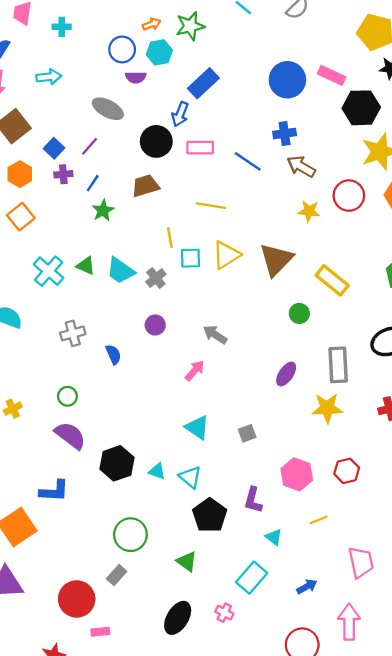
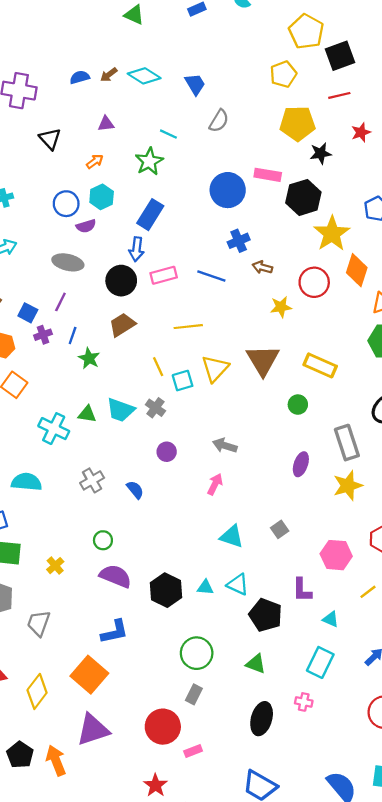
orange arrow: (152, 24) -> (95, 161), moved
green star: (190, 26) -> (149, 161), moved
brown arrow: (301, 166) -> (262, 267), size x0.7

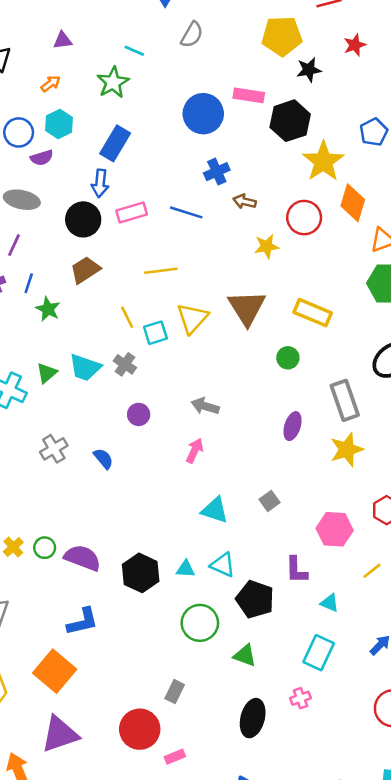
green triangle: (87, 414) -> (47, 373), turned -48
green circle: (103, 540) -> (45, 548), moved
green circle: (197, 653) -> (200, 623), moved
pink cross: (304, 702) -> (300, 698), turned -30

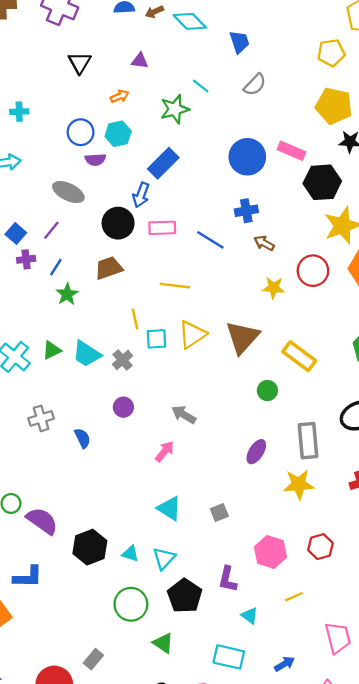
cyan triangle: (223, 565) -> (164, 558), turned 35
cyan rectangle: (319, 653) -> (229, 657), turned 64

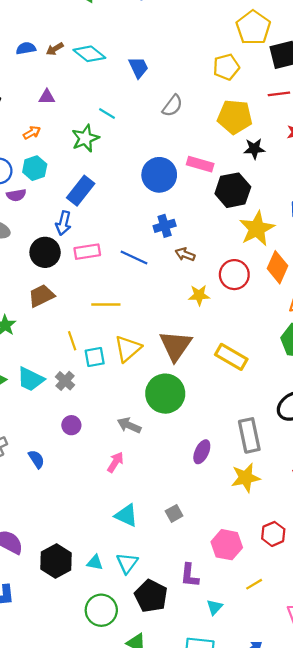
gray semicircle: (255, 85) -> (172, 106), moved
green circle: (267, 391) -> (165, 394), moved, size x2.0
cyan triangle: (250, 616) -> (215, 607), turned 42

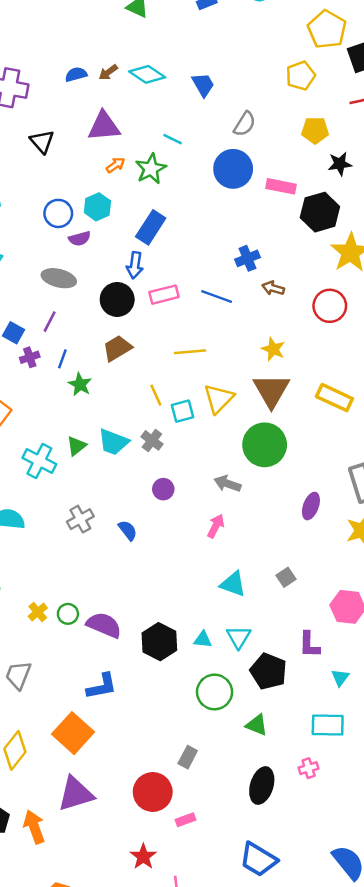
purple triangle: (47, 97) -> (104, 126), size x1.8
yellow pentagon: (235, 117) -> (315, 130), size x0.7
orange arrow: (32, 133) -> (115, 165), moved
blue circle: (159, 175) -> (233, 169), moved
yellow star: (199, 295) -> (273, 349), moved, turned 30

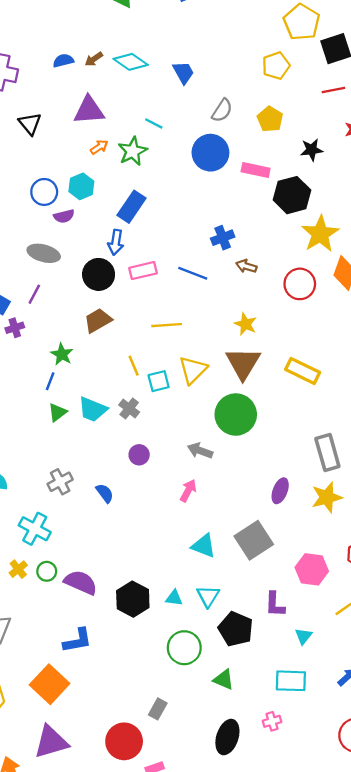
yellow pentagon: (315, 130) -> (270, 119), moved, turned 30
blue line: (62, 359) -> (50, 381), moved
cyan cross: (39, 461) -> (35, 529), moved
purple ellipse: (311, 506) -> (280, 491), moved
gray square: (286, 577) -> (254, 540), size x2.0

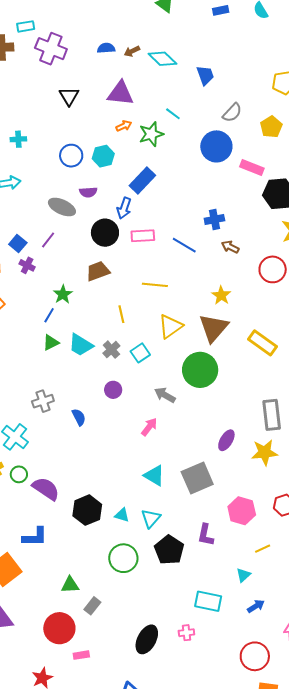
purple semicircle: (64, 216) -> (88, 192), moved
purple cross: (15, 328) -> (27, 265), turned 35
cyan square: (159, 381) -> (140, 353), moved, turned -30
cyan triangle: (303, 636) -> (243, 575), moved
green triangle: (224, 680) -> (70, 585), moved, turned -36

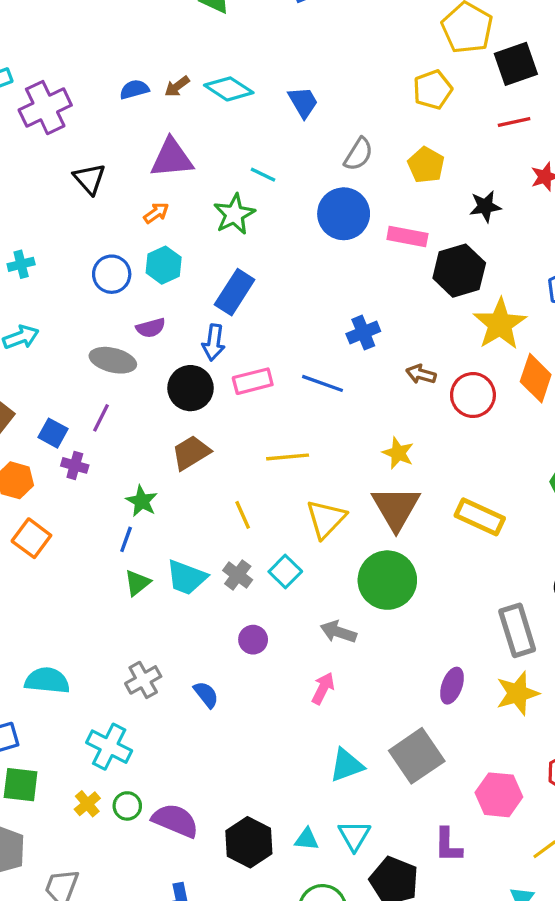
purple cross: (51, 49) -> (45, 108), turned -36
orange arrow: (124, 126) -> (156, 213), moved
brown arrow: (230, 247) -> (421, 374), moved
cyan triangle: (154, 475) -> (346, 765), turned -40

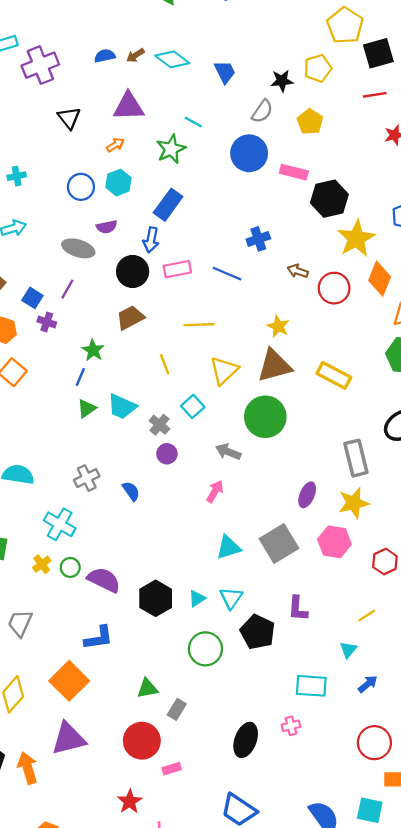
black star: (485, 206) -> (282, 81), moved
brown triangle: (396, 508) -> (274, 366), turned 42
gray cross: (238, 575) -> (159, 425), moved
pink hexagon: (499, 795) -> (334, 542), moved
cyan triangle: (307, 839) -> (197, 599), turned -42

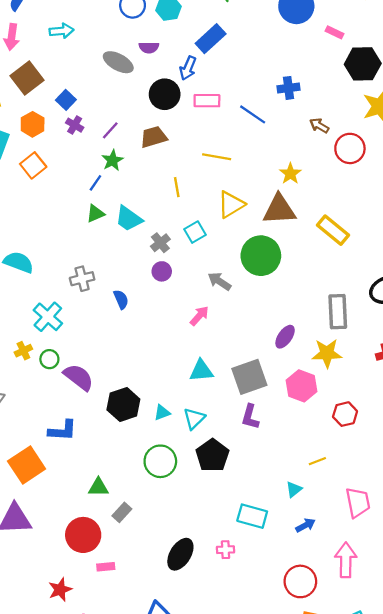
pink rectangle: (294, 172) -> (334, 32), size x0.7
purple line: (67, 289) -> (110, 130), moved
purple L-shape: (298, 609) -> (250, 417), moved

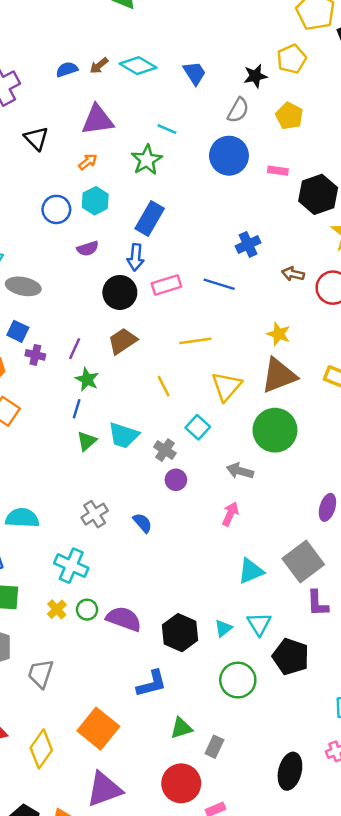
gray ellipse: (118, 62) -> (23, 286), moved
blue L-shape: (63, 431) -> (152, 684), moved

